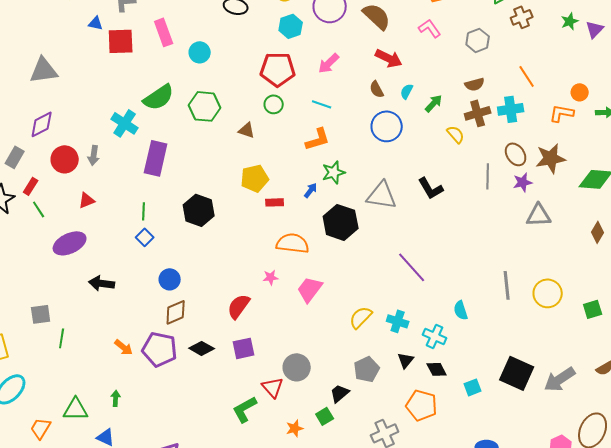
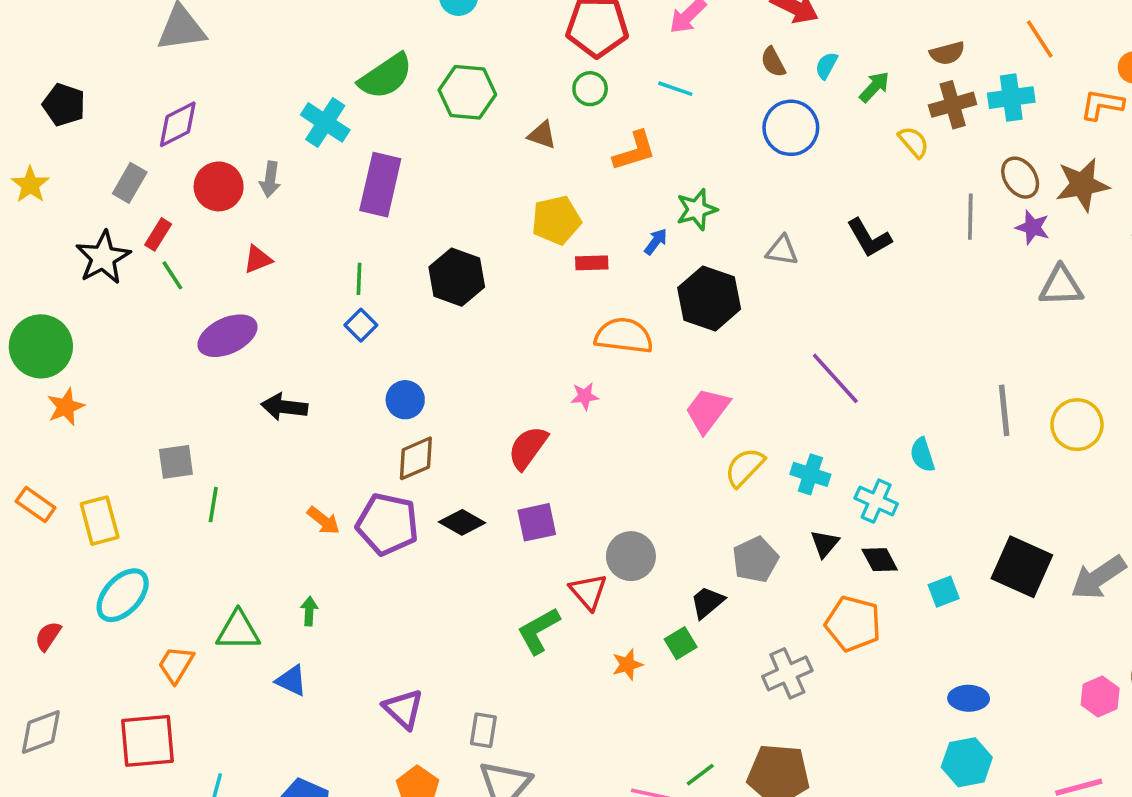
orange L-shape: (318, 139) -> (634, 151), moved
purple star: (523, 182) -> (1033, 227), turned 30
gray triangle: (382, 195) -> (782, 250), size x0.6
pink trapezoid: (310, 289) -> (707, 410), moved

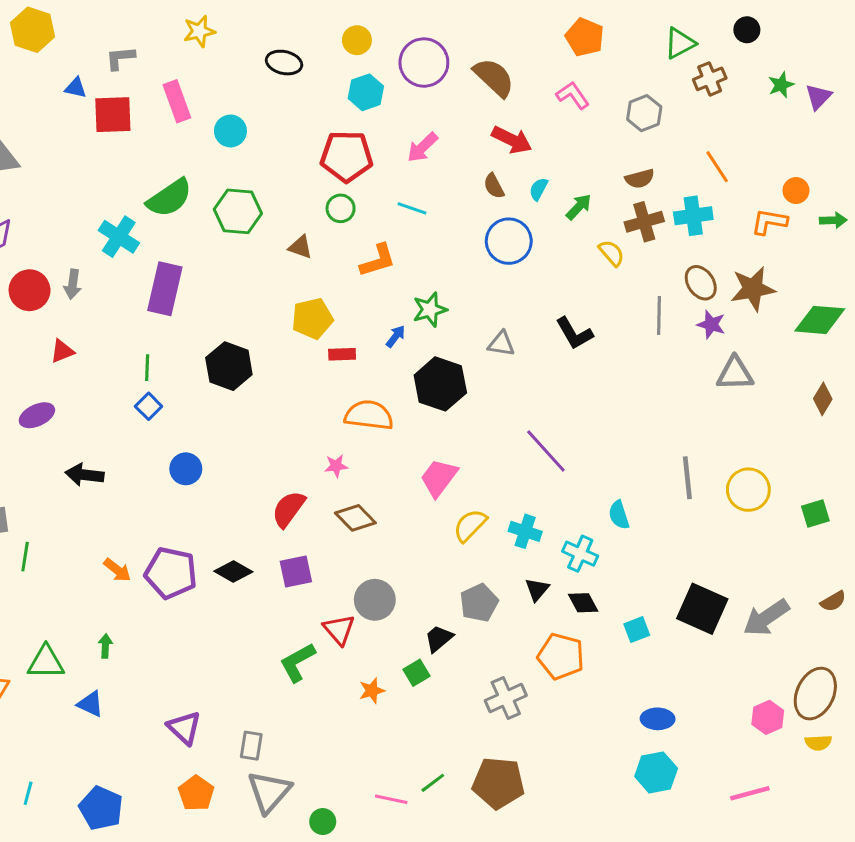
purple ellipse: (227, 336) -> (37, 415), size x0.7
brown diamond: (416, 458) -> (355, 518), moved, turned 69

